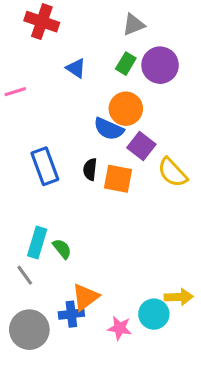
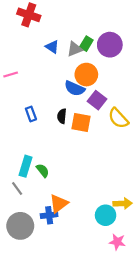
gray triangle: (134, 25) -> (75, 49), moved
pink line: (15, 92) -> (11, 75), moved
blue rectangle: (45, 166) -> (31, 114), size x0.6
pink star: (120, 328) -> (117, 242), moved

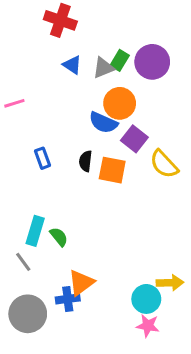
red cross: (29, 15) -> (60, 20), moved
pink star: (117, 242) -> (148, 326), moved

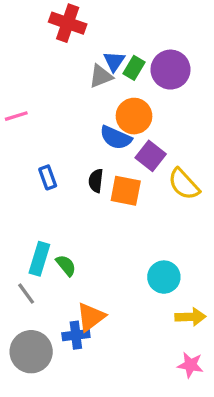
blue triangle: (72, 65) -> (114, 61), moved, turned 30
gray triangle: (103, 68) -> (101, 76), moved
cyan circle: (146, 299) -> (164, 277), moved
pink star: (148, 326) -> (190, 365), moved

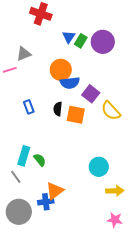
gray triangle: (101, 76) -> (24, 54), moved
orange circle: (134, 116) -> (61, 70), moved
blue semicircle: (116, 138) -> (70, 83), turned -30

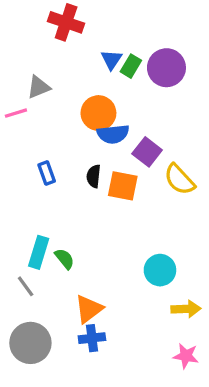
blue cross: (46, 202) -> (92, 338), moved

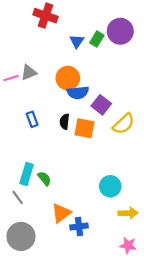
green rectangle: (131, 66) -> (97, 39), moved
purple circle: (166, 68) -> (120, 31), moved
gray triangle: (39, 87) -> (29, 72), moved
yellow semicircle: (179, 179) -> (124, 124), turned -90
blue cross: (92, 338) -> (79, 226), moved

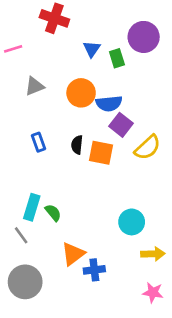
green rectangle: (97, 39) -> (117, 58), moved, turned -48
pink line: (11, 78) -> (13, 49), moved
blue semicircle: (78, 93) -> (109, 104), moved

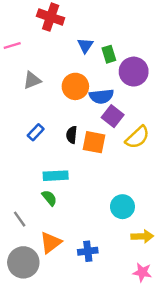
purple circle: (144, 37) -> (134, 72), moved
blue rectangle: (38, 142) -> (36, 132), turned 63
cyan rectangle: (32, 207) -> (56, 176), moved, turned 70
orange triangle: (73, 254) -> (51, 243), moved

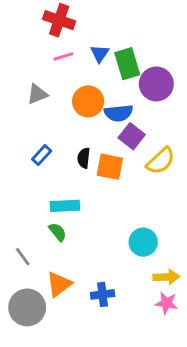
pink line: (12, 46) -> (63, 56), moved
green rectangle: (109, 54) -> (127, 64), size x1.5
pink star: (142, 272) -> (166, 303), moved

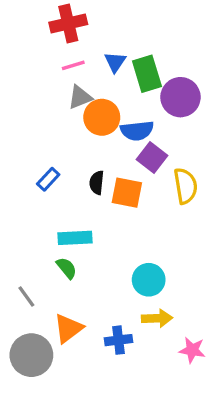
red cross: (59, 20) -> (68, 23), turned -32
gray triangle: (37, 94) -> (80, 97), moved
yellow semicircle: (161, 161) -> (186, 186), turned -56
cyan circle: (143, 242) -> (149, 280), moved
yellow arrow: (166, 277) -> (157, 318), moved

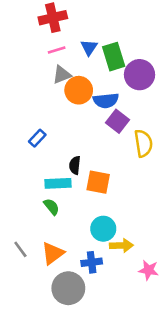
black semicircle: (97, 183) -> (75, 165), moved
orange square: (127, 193) -> (98, 182), moved
cyan circle: (149, 280) -> (103, 229), moved
gray line: (26, 296) -> (20, 249), moved
gray circle: (31, 355) -> (68, 288), moved

